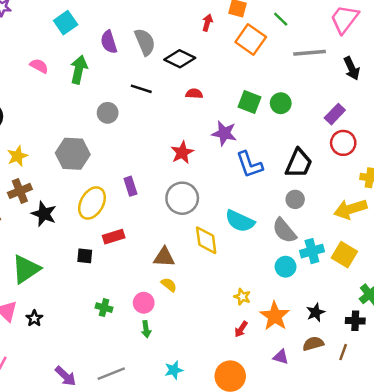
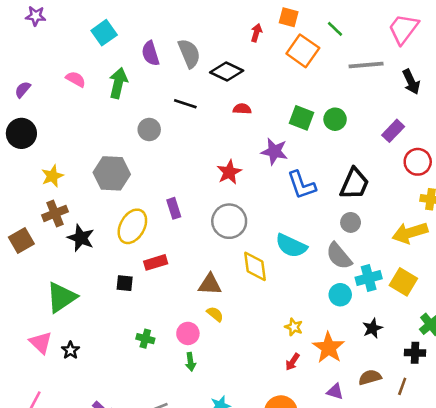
red circle: (343, 143) -> (418, 162), moved
black star: (316, 312) -> (372, 328), moved

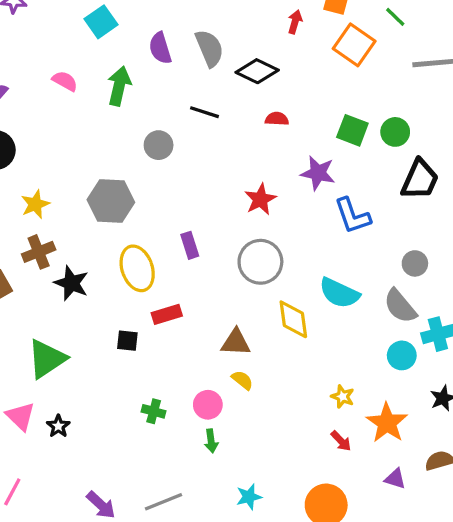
black trapezoid: (354, 184) -> (420, 180), moved
yellow ellipse: (132, 226) -> (137, 268), turned -48
red arrow: (292, 362) -> (341, 441), turned -78

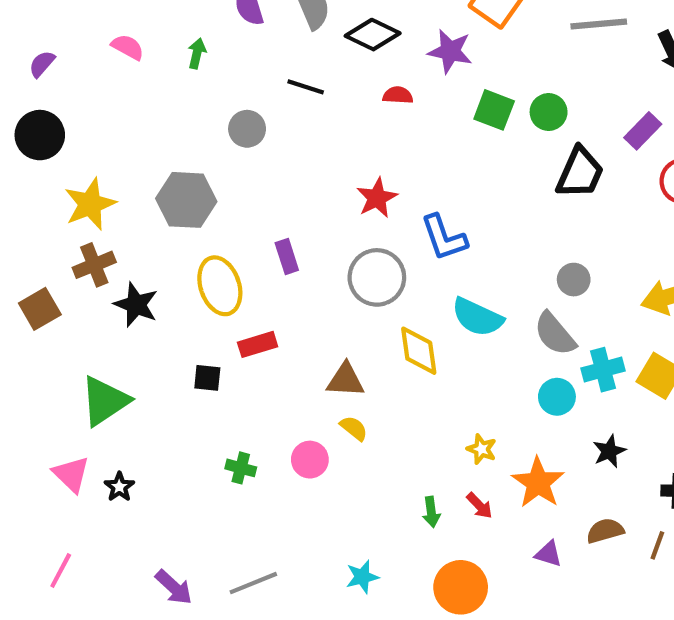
green arrow: (119, 86) -> (197, 53), size x0.6
purple star: (318, 173) -> (450, 51), moved
yellow star: (35, 204) -> (90, 204), size x1.4
blue L-shape: (352, 216) -> (444, 238), moved
green arrow: (211, 441) -> (431, 512), moved

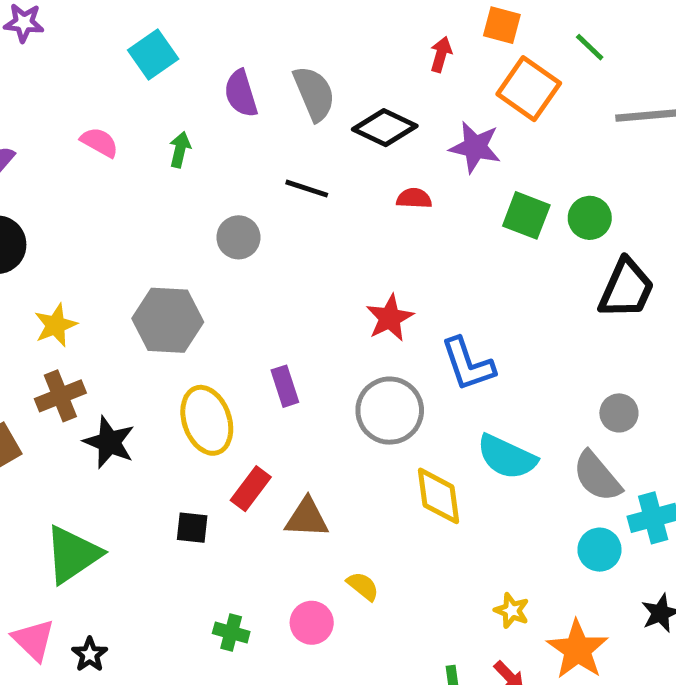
yellow star: (90, 204) -> (56, 325), size x0.7
red rectangle: (258, 344) -> (251, 489), turned -36
brown triangle: (345, 380) -> (307, 518), moved

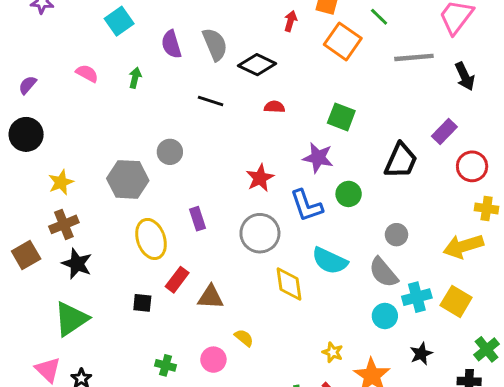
purple star: (475, 147) -> (318, 158), moved
green circle: (590, 218) -> (349, 194), moved
gray circle: (238, 237) -> (170, 152), moved
black star: (109, 442) -> (77, 264), moved

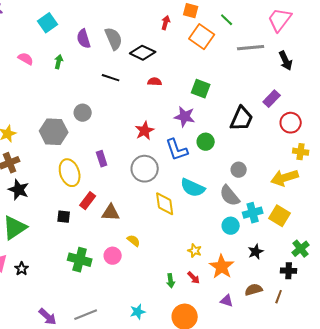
green cross: (166, 365) -> (80, 260), size x1.6

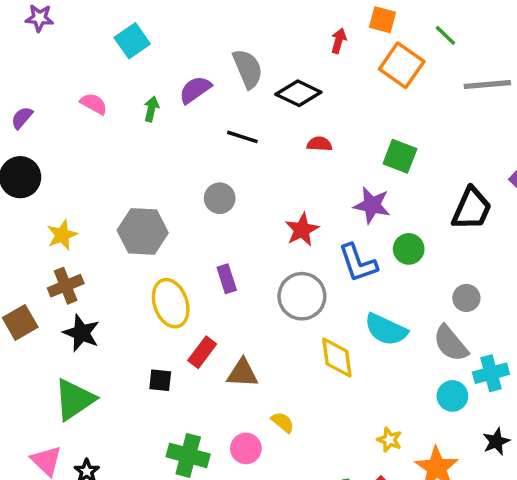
purple semicircle: (84, 39) -> (195, 90), moved, turned 72
gray circle: (83, 113) -> (220, 198), moved

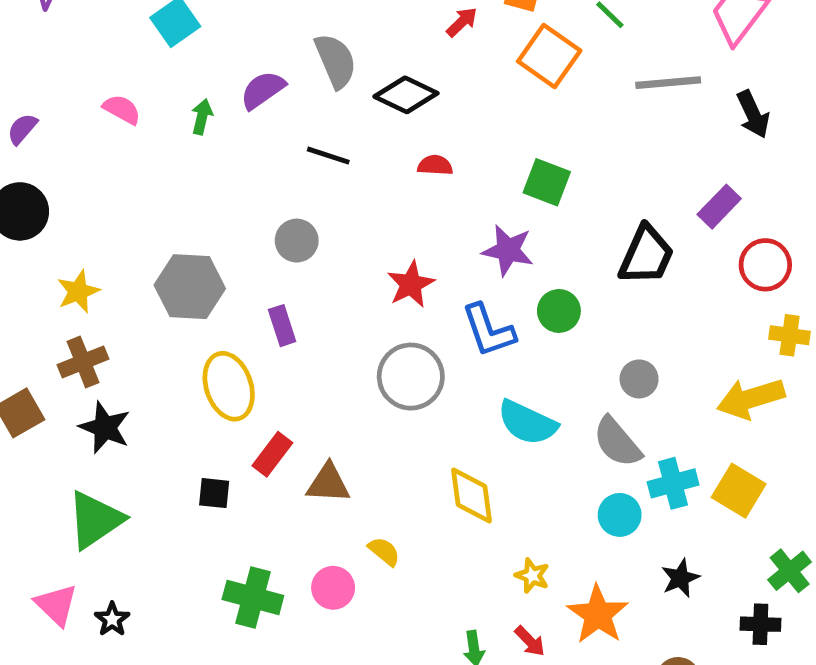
red arrow: (339, 41) -> (462, 22), turned 30
purple rectangle: (227, 279) -> (282, 326), moved
yellow diamond: (337, 357) -> (471, 496), moved

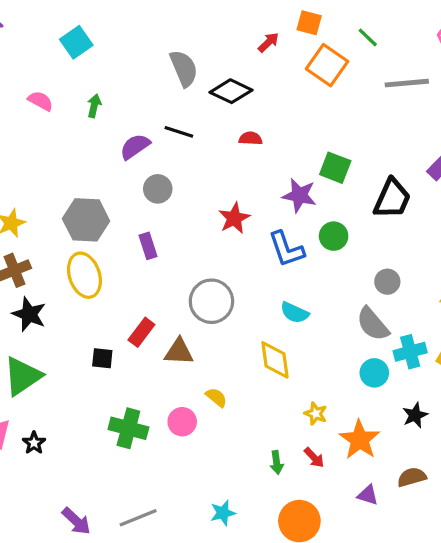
purple semicircle: (263, 90) -> (135, 147), moved
green square: (547, 182) -> (335, 168), moved
gray circle: (411, 377) -> (211, 301), moved
yellow ellipse: (229, 386) -> (84, 275), moved
cyan semicircle: (527, 423) -> (295, 313), moved, size x0.7

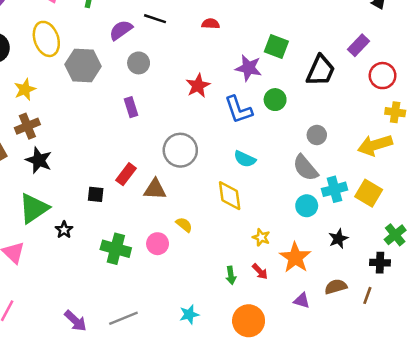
gray hexagon: (86, 220) -> (83, 65), moved
yellow ellipse: (84, 275) -> (46, 39), moved
black star: (34, 443) -> (64, 230), moved

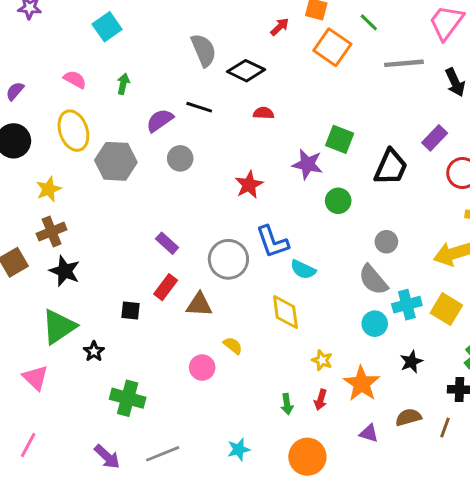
purple rectangle: (131, 107) -> (167, 243), moved, turned -30
blue L-shape: (238, 110) -> (272, 242), moved
green cross: (116, 249) -> (128, 398), moved
red arrow: (260, 271) -> (321, 400), turned 60

